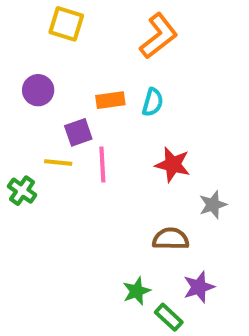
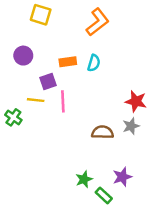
red star: (173, 165) -> (136, 101), moved
brown semicircle: (171, 239) -> (102, 132), moved

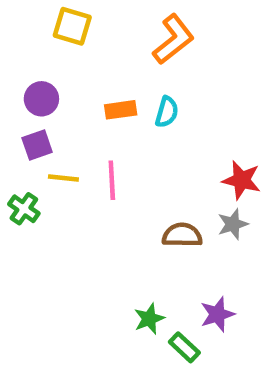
purple square: (48, 82) -> (37, 145), moved

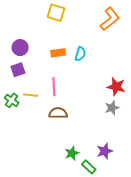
yellow square: (72, 26) -> (56, 13), moved
orange L-shape: (173, 39) -> (110, 19), moved
yellow line: (63, 178) -> (31, 95), moved
brown semicircle: (182, 235) -> (58, 113), moved

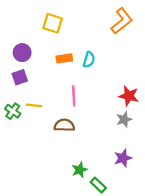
yellow square: (56, 13) -> (53, 23), moved
pink line: (54, 87) -> (74, 96), moved
purple star: (105, 151) -> (123, 158), moved

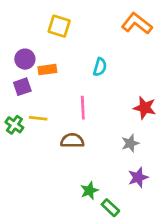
orange L-shape: (122, 21) -> (137, 24), turned -104
orange rectangle: (64, 58) -> (47, 70), moved
gray star: (124, 119) -> (130, 143), moved

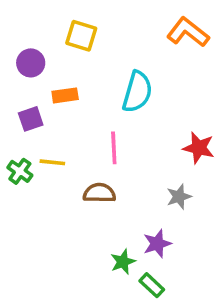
purple circle: (25, 59) -> (31, 63), moved
cyan semicircle: (100, 67) -> (137, 92), size x1.6
purple star: (138, 177) -> (157, 244), moved

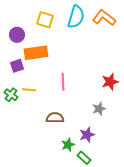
cyan semicircle: (137, 92) -> (76, 17), moved
orange rectangle: (65, 95) -> (36, 53), size x1.6
red star: (199, 148) -> (110, 82), turned -30
brown semicircle: (99, 193) -> (55, 118), moved

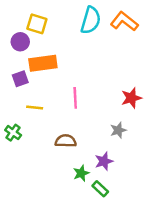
yellow square: (45, 20) -> (37, 24), moved
green cross: (11, 95) -> (13, 133), moved

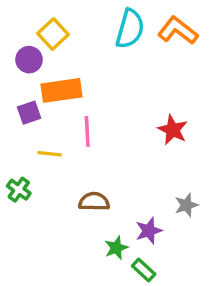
yellow square: (37, 24) -> (53, 34), turned 30
pink line: (75, 98) -> (87, 131), moved
red star: (131, 98) -> (173, 130), moved, turned -30
gray star: (118, 130) -> (186, 205), moved

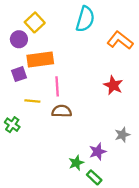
orange L-shape: (178, 31) -> (120, 40), moved
brown semicircle: (94, 202) -> (62, 111), moved

